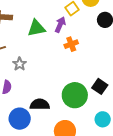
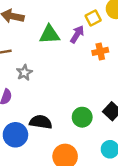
orange cross: (71, 44) -> (100, 51), moved
green circle: (75, 95) -> (82, 117), size x0.7

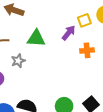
green triangle: (49, 34) -> (36, 38), moved

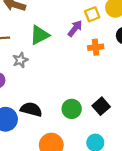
green triangle: (36, 38) -> (40, 35), turned -30

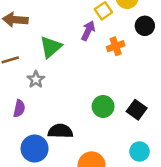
green circle: (72, 109) -> (103, 106), moved

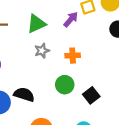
orange cross: (116, 46) -> (73, 56), moved
gray star: (36, 80) -> (42, 51), moved

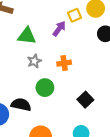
green triangle: (36, 24) -> (27, 36), turned 36
green circle: (65, 85) -> (45, 88), moved

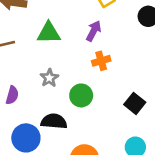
purple arrow: (59, 29) -> (94, 31), moved
gray star: (34, 61) -> (49, 78), moved

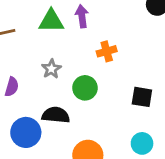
purple arrow: (94, 31) -> (82, 16), moved, turned -36
black square: (135, 103) -> (142, 97), turned -30

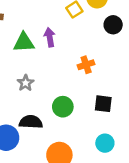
orange cross: (107, 51) -> (86, 65), moved
green circle: (85, 88) -> (63, 107), moved

